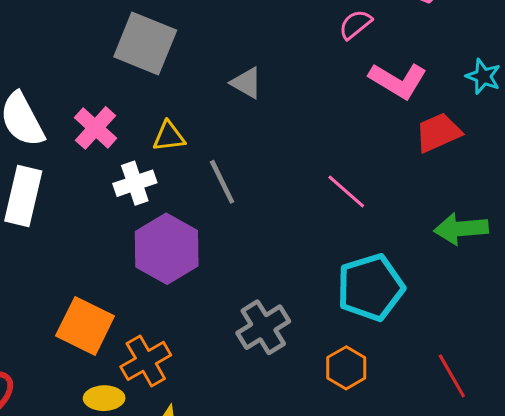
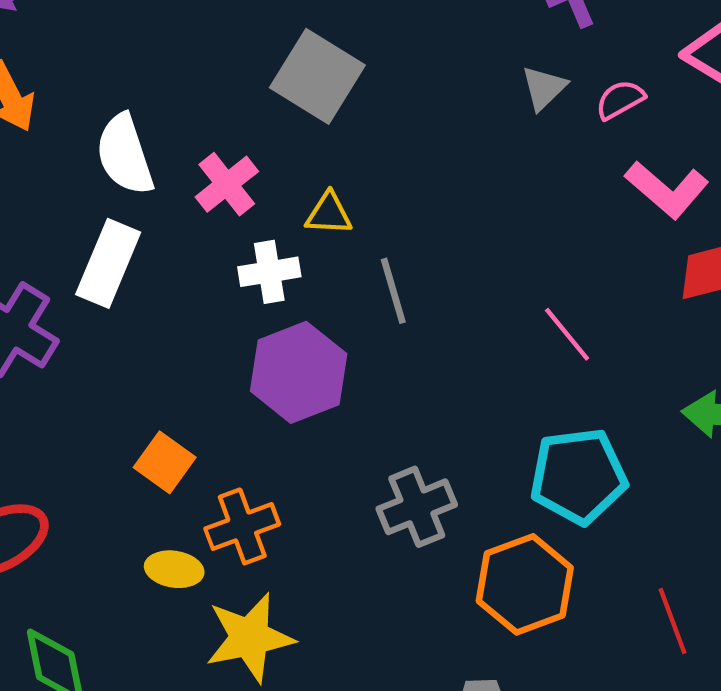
gray triangle: (246, 83) -> (544, 88), moved, turned 36
orange square: (85, 326) -> (165, 462), size x0.7
orange hexagon: (346, 368) -> (525, 584), size x1.6

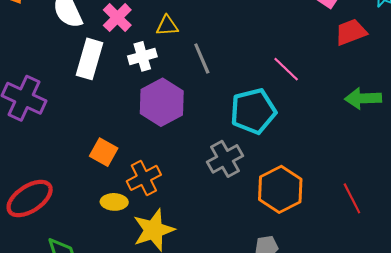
white rectangle: (108, 263) -> (90, 59), moved
cyan pentagon: (578, 476) -> (253, 111), moved

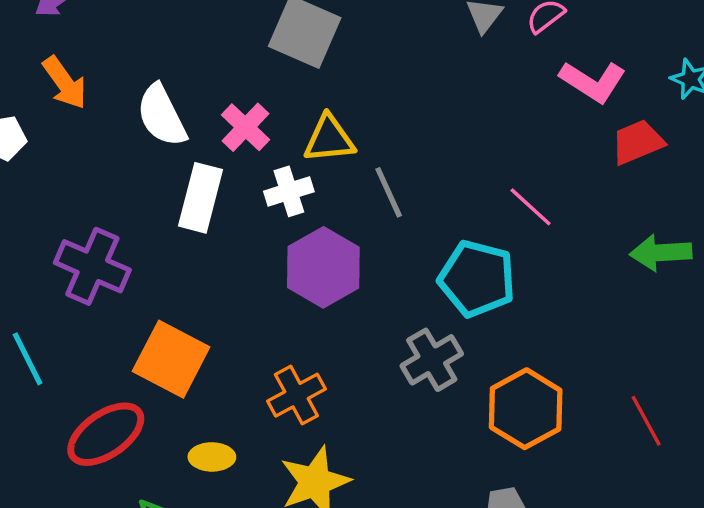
yellow triangle: (167, 26) -> (329, 139), size x1.4
cyan pentagon: (253, 111) -> (477, 279), turned 30
orange square: (104, 152) -> (171, 359), moved, size x1.6
yellow ellipse: (114, 202) -> (212, 457), moved

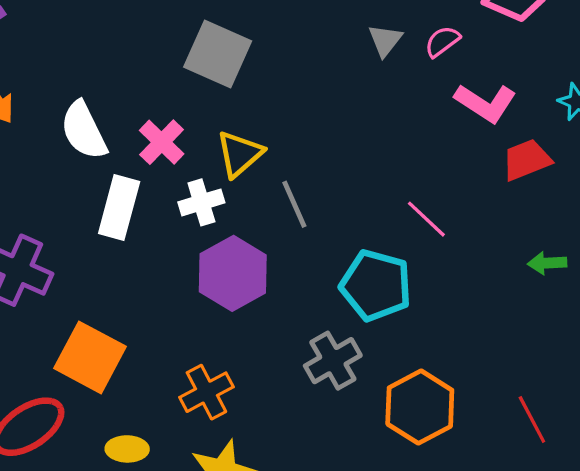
yellow triangle: (329, 139) -> (239, 154), turned -36
green arrow: (661, 253) -> (547, 263), size x0.7

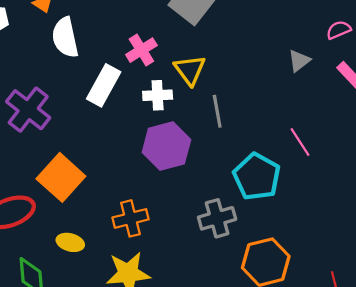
gray triangle: (385, 40) -> (299, 61), moved
white semicircle: (84, 130) -> (65, 37), moved
yellow triangle: (239, 154) -> (190, 70), turned -40

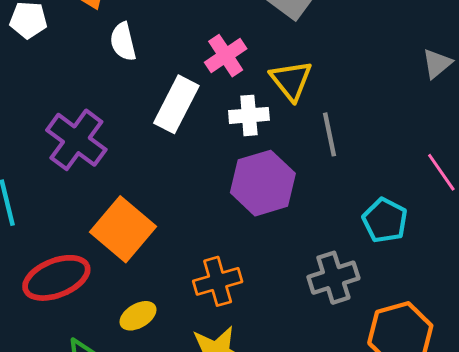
white semicircle: (65, 37) -> (123, 42), size x0.7
cyan pentagon: (257, 177) -> (385, 220), size x0.7
yellow ellipse: (70, 242) -> (138, 316), turned -44

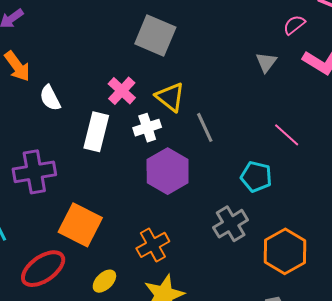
purple cross: (76, 140) -> (34, 172), turned -33

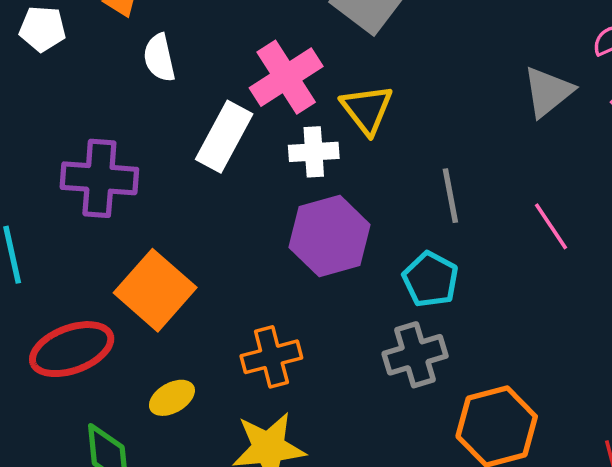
gray triangle: (266, 62) -> (548, 92), size x1.4
pink cross: (122, 91) -> (286, 77), size x1.4
gray line: (205, 127) -> (450, 196), moved
cyan pentagon: (256, 177) -> (430, 279), moved

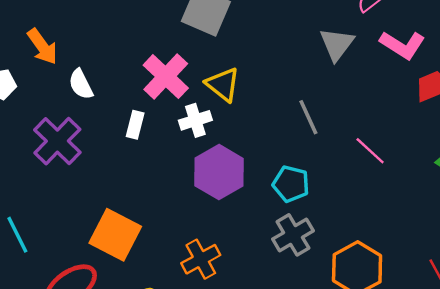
white rectangle: (224, 137) -> (135, 125), size x0.6
purple cross: (99, 178) -> (57, 141), moved, turned -36
gray line: (450, 196) -> (308, 117), moved
pink line: (551, 226) -> (370, 151), moved

